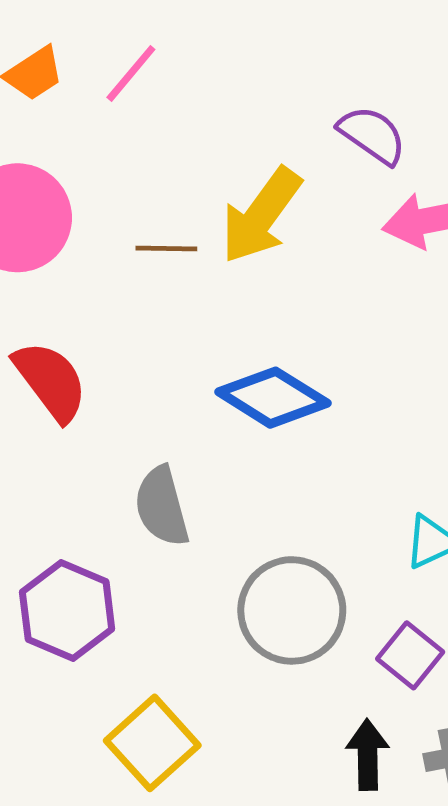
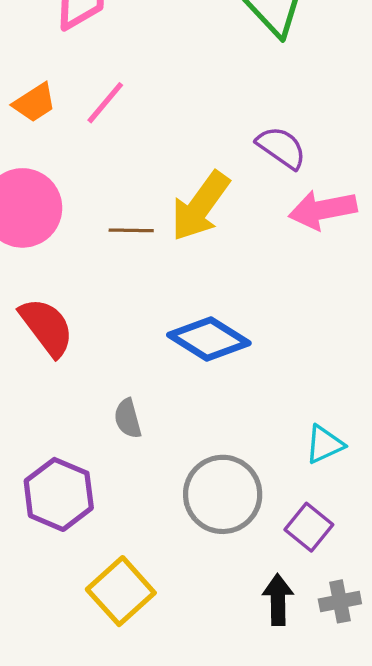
gray semicircle: (162, 506) -> (128, 418), size x0.7

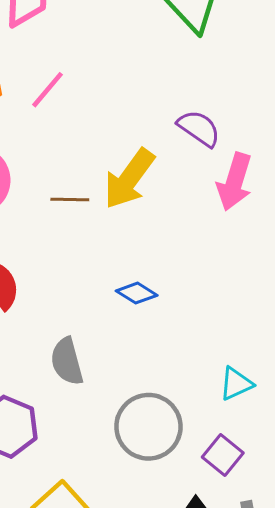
pink arrow: (323, 210) -> (235, 182), turned -62
blue diamond: (209, 339) -> (137, 293), size x0.6
gray semicircle: (128, 418) -> (67, 361), size x1.4

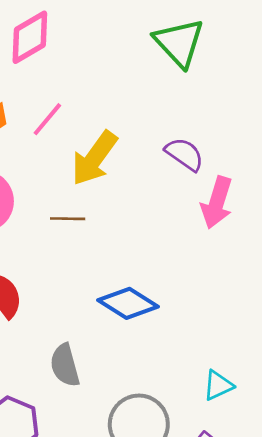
yellow arrow: (129, 179) -> (94, 158), moved
blue diamond: (137, 293) -> (128, 303), size x1.6

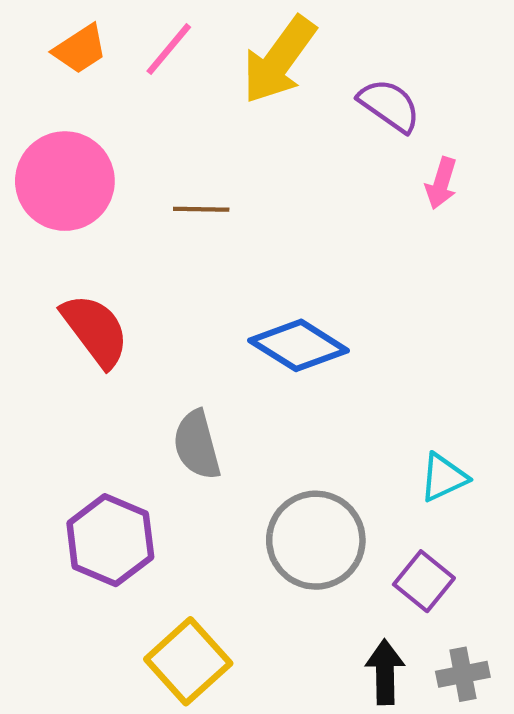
yellow arrow: (94, 158) -> (279, 60), moved
pink arrow: (217, 203) -> (441, 183), size x0.6

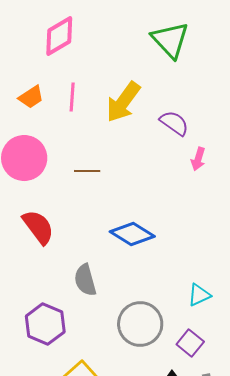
pink line: (169, 49) -> (72, 97), turned -36

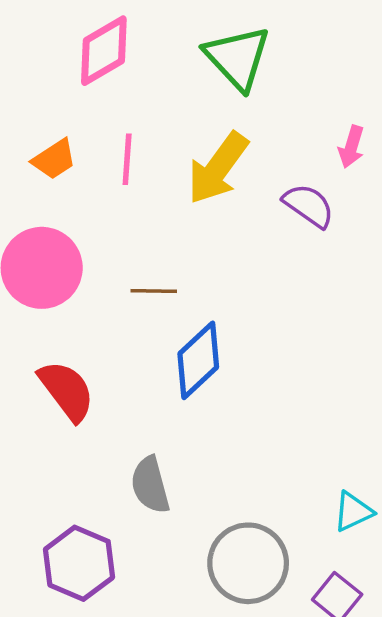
green triangle: (170, 40) -> (237, 58), moved
pink arrow: (198, 159) -> (351, 147), moved
blue diamond: (132, 234) -> (198, 360), moved, turned -75

